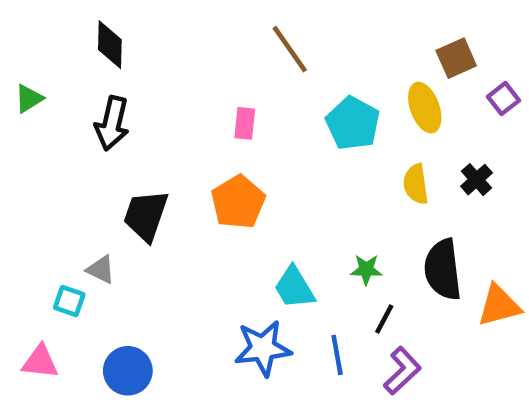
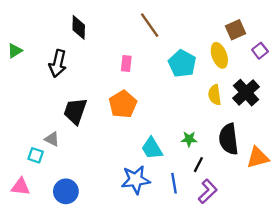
black diamond: (110, 45) -> (79, 27), moved
black cross: (476, 180) -> (246, 93), size x1.6

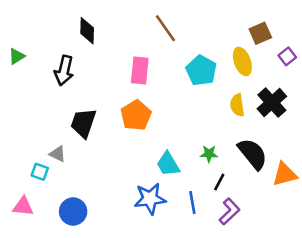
pink rectangle: (126, 63) -> (140, 70), size x1.5
black semicircle: (229, 139) -> (253, 154), turned 148

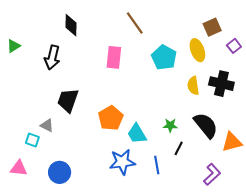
black cross: (272, 103) -> (221, 84), turned -35
orange pentagon: (136, 115) -> (111, 118), moved
purple L-shape: (230, 212) -> (212, 174), moved

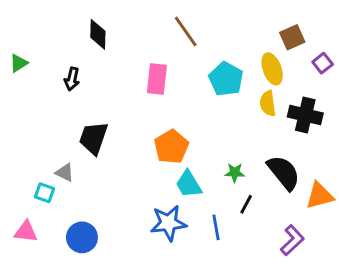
black arrow: (52, 57) -> (72, 79), size x0.7
yellow semicircle: (193, 86) -> (268, 103), moved
orange pentagon: (111, 118) -> (171, 147), moved

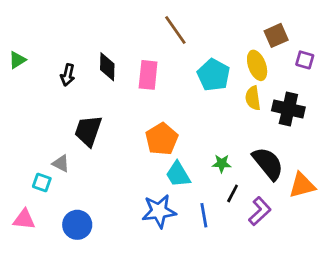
black diamond: (98, 34) -> (107, 67), moved
purple square: (323, 63) -> (305, 60), turned -36
purple L-shape: (292, 240) -> (260, 211), moved

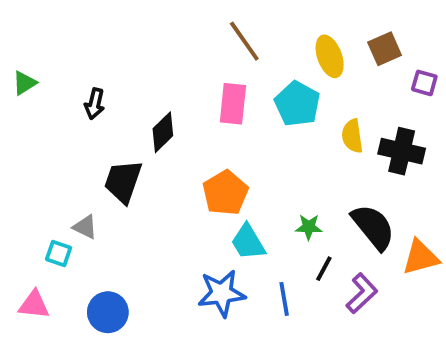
yellow ellipse: (257, 65) -> (330, 56), moved
black diamond: (107, 67) -> (163, 132), moved, turned 44
pink rectangle: (148, 75) -> (233, 104), moved

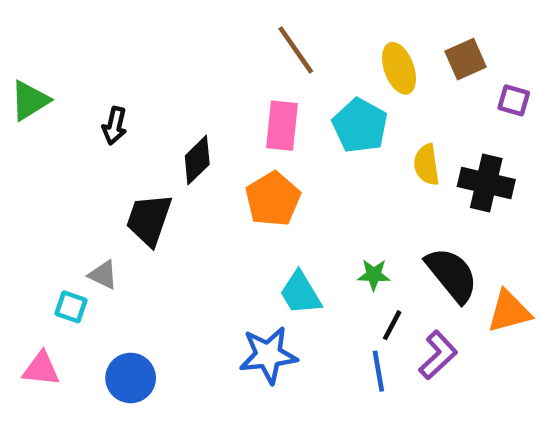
green triangle: (24, 83) -> (30, 100), size x1.4
orange pentagon: (225, 193) -> (273, 199), moved
blue line: (284, 299) -> (378, 371), moved

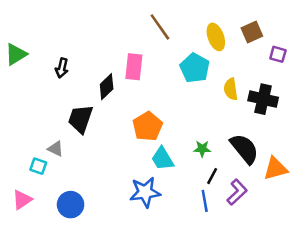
pink rectangle: (282, 126) -> (134, 67), moved
orange pentagon: (273, 199) -> (148, 126), moved
pink triangle: (41, 369) -> (22, 200), turned -40

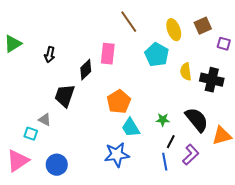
pink triangle: (22, 200) -> (18, 161), size x1.4

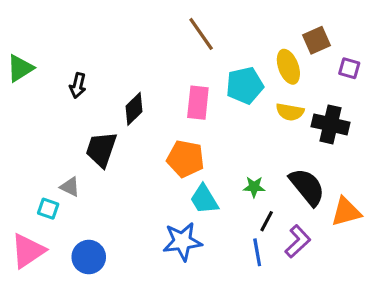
yellow ellipse: (174, 30) -> (288, 67), moved
pink rectangle: (108, 54) -> (198, 103), moved
cyan pentagon: (157, 55) -> (245, 85), turned 30
yellow semicircle: (186, 72) -> (290, 112), turned -72
orange pentagon: (119, 102) -> (185, 159), turned -30

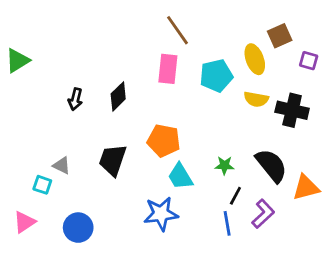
black arrow: (78, 85) -> (75, 99), moved
pink rectangle: (198, 103) -> (168, 69), moved
black trapezoid: (101, 149) -> (113, 160), moved
pink triangle: (28, 251) -> (24, 222), size x0.7

